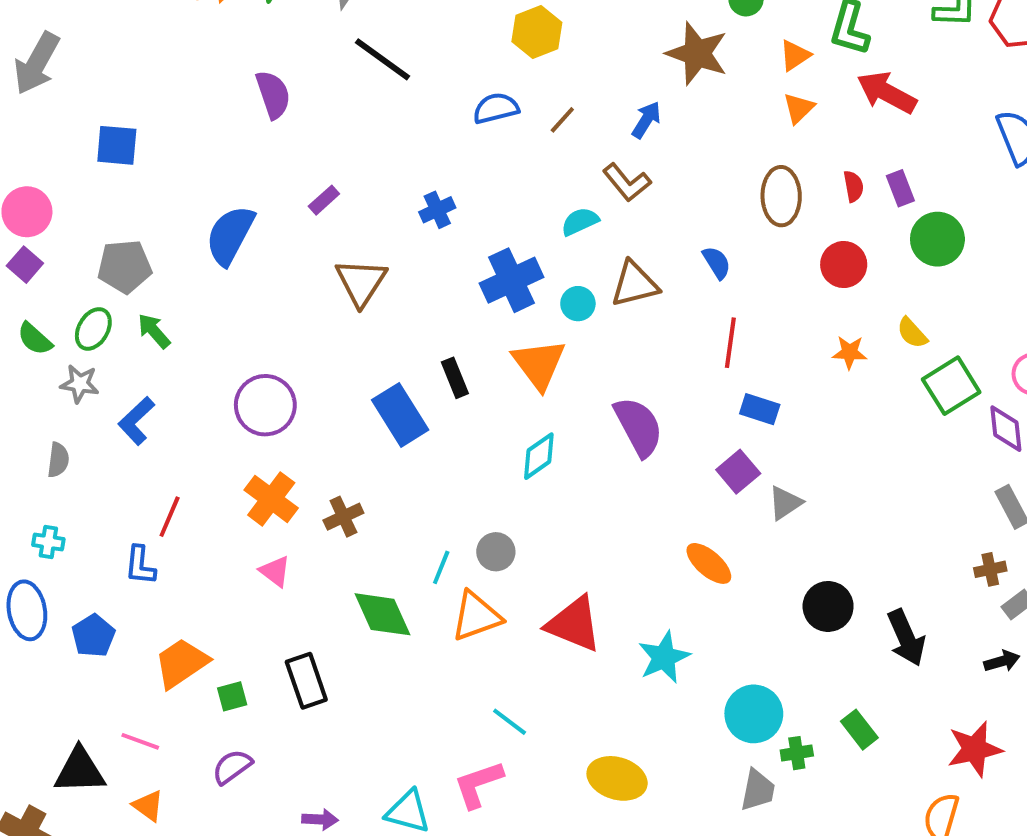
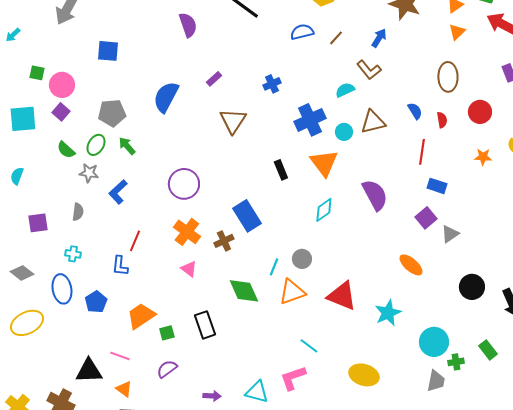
red semicircle: (853, 186) -> (442, 120), moved
blue rectangle: (400, 415) -> (247, 216), moved

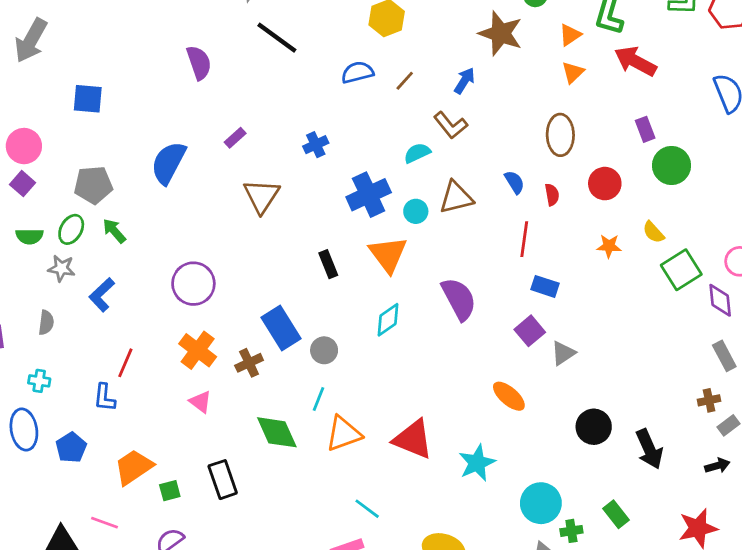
green semicircle: (66, 150) -> (29, 236), turned -42
gray circle: (302, 259) -> (324, 350), moved

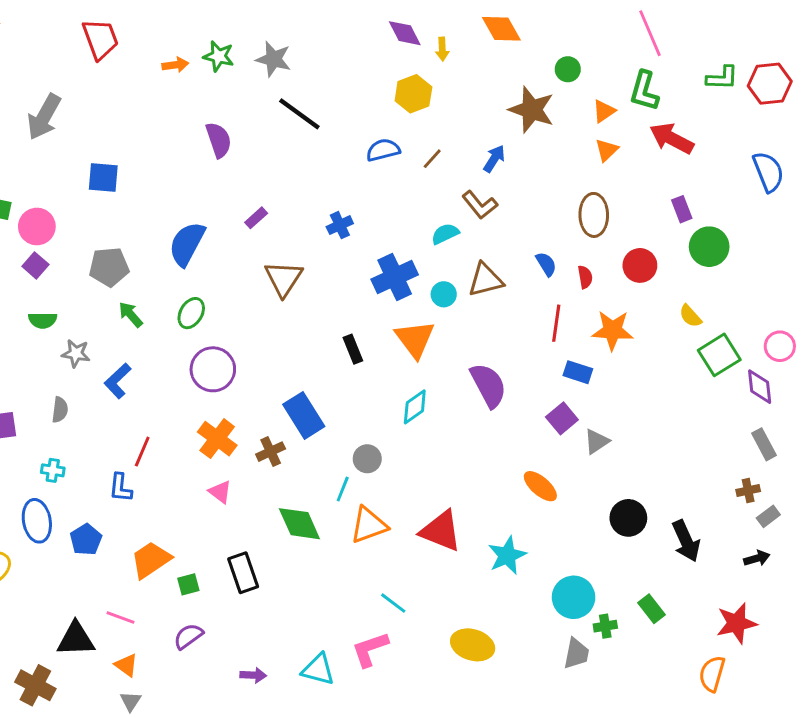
green ellipse: (71, 229) -> (191, 313), moved
orange star: (609, 246) -> (612, 330), moved, size x1.6
gray circle: (324, 350) -> (367, 459), moved

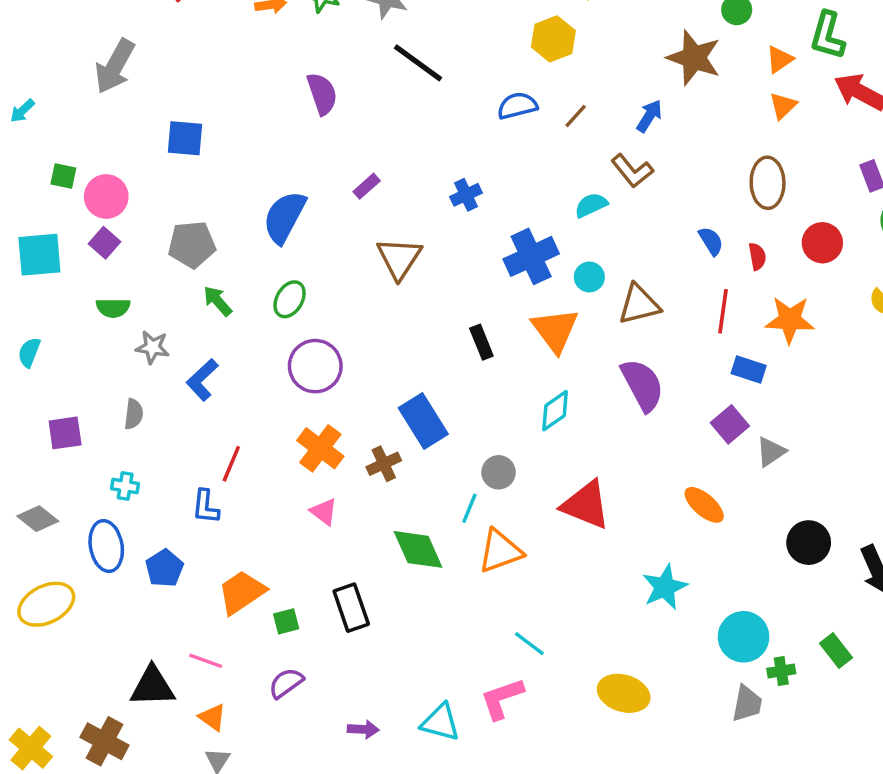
brown triangle: (486, 280) -> (639, 304), moved
red triangle: (441, 531) -> (586, 505), moved

